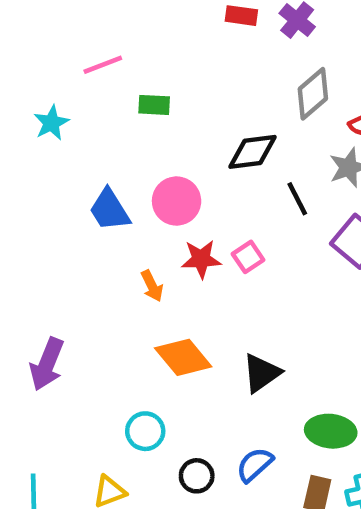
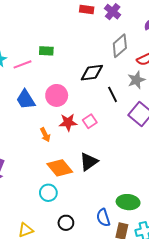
pink line: (103, 65) -> (22, 64), moved
black triangle: (261, 373) -> (89, 162), moved
cyan circle: (145, 431) -> (48, 193), moved
blue semicircle: (255, 465) -> (103, 218), moved, turned -66

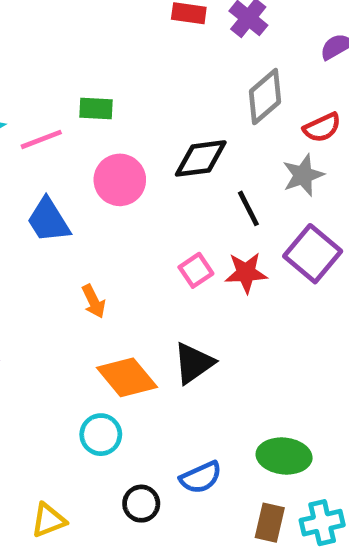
pink circle: (57, 95) -> (120, 180), moved
red star: (68, 122) -> (246, 273), moved
blue semicircle: (103, 218) -> (201, 477), moved, turned -96

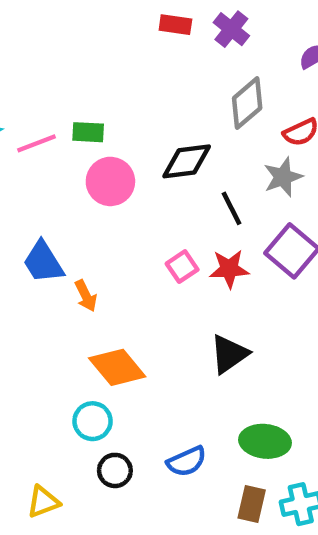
green rectangle: (96, 108) -> (88, 132), moved
blue trapezoid: (48, 220) -> (43, 262), moved
black triangle: (194, 363) -> (229, 354), moved
black circle: (141, 504) -> (115, 470), moved

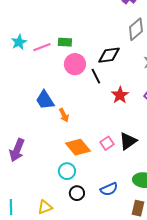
black line: (231, 208) -> (96, 76), moved
pink square: (182, 267) -> (107, 143), moved
red star: (229, 269) -> (120, 95), moved, turned -30

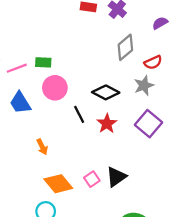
black diamond: (109, 55) -> (106, 92), moved, turned 35
black line: (96, 76) -> (79, 114), moved
blue trapezoid: (45, 100) -> (20, 103), moved

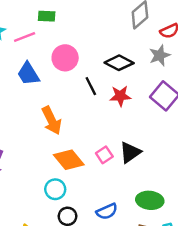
green rectangle: (43, 62) -> (47, 16), moved
red star: (107, 124) -> (120, 96), turned 30
orange arrow: (42, 147) -> (52, 120), size x1.6

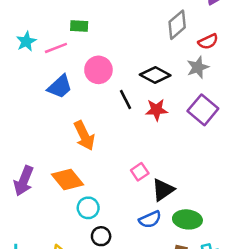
blue trapezoid: (28, 74) -> (60, 87), turned -100
black triangle: (130, 152) -> (163, 190), moved
orange diamond: (69, 160) -> (67, 179), moved
blue semicircle: (107, 211) -> (150, 219), moved

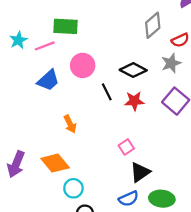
green rectangle: (79, 26) -> (65, 26), size x1.5
orange arrow: (84, 136) -> (70, 124), size x0.7
pink square: (140, 172) -> (126, 147), moved

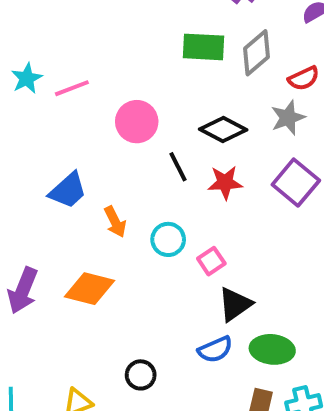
green rectangle: (65, 26) -> (203, 47), moved
blue trapezoid: (48, 80) -> (68, 190), moved
orange diamond: (55, 163) -> (90, 289), turned -36
cyan circle: (73, 188) -> (168, 239), moved

